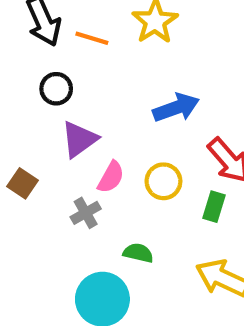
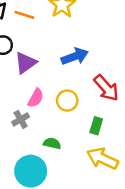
purple triangle: (79, 139) -> (26, 63), moved
green rectangle: (214, 207) -> (96, 126), moved

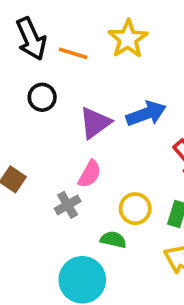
purple triangle: (26, 63) -> (95, 123), moved
yellow circle: (67, 101) -> (135, 209), moved

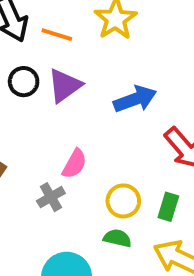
purple triangle: (95, 123) -> (65, 86), moved
green semicircle: (113, 240) -> (117, 238), moved

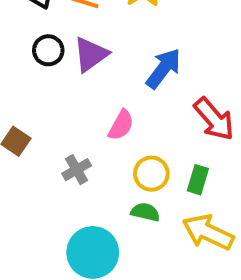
blue arrow: (135, 99) -> (164, 68), turned -33
pink semicircle: (74, 164) -> (121, 125), moved

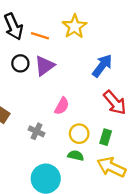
blue arrow: (164, 68) -> (102, 66), moved
gray cross: (77, 170) -> (37, 131), turned -35

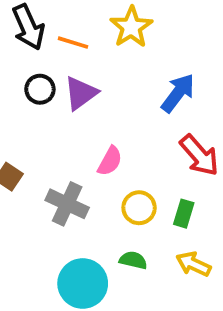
gray cross: (37, 131) -> (67, 204), size x1.5
green semicircle: (76, 156) -> (133, 260), moved
yellow arrow: (111, 167) -> (193, 264), size x0.7

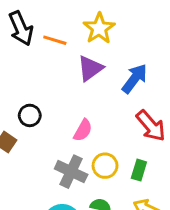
black circle: (40, 89) -> (30, 115), moved
purple triangle: (81, 93) -> (90, 68), moved
gray cross: (67, 204) -> (71, 172), moved

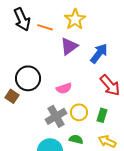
black circle: (30, 115) -> (28, 78), size x1.6
pink semicircle: (83, 130) -> (64, 88), turned 42
gray cross: (71, 172) -> (56, 116), turned 35

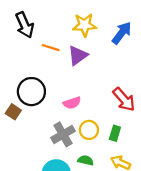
yellow star: (75, 19) -> (84, 25), turned 30
orange line: (45, 27) -> (51, 48), moved
blue arrow: (99, 53) -> (122, 33), moved

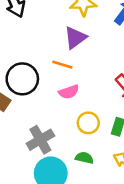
orange line: (51, 48) -> (62, 65), moved
gray cross: (63, 134) -> (40, 140), moved

